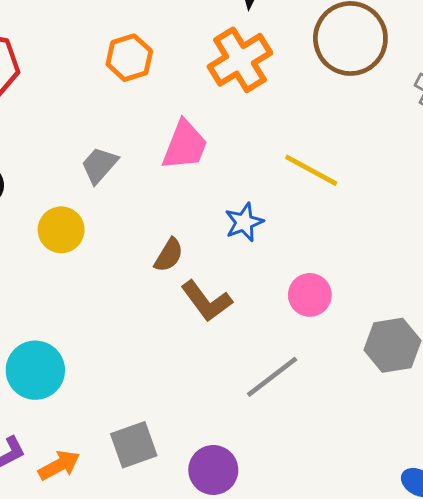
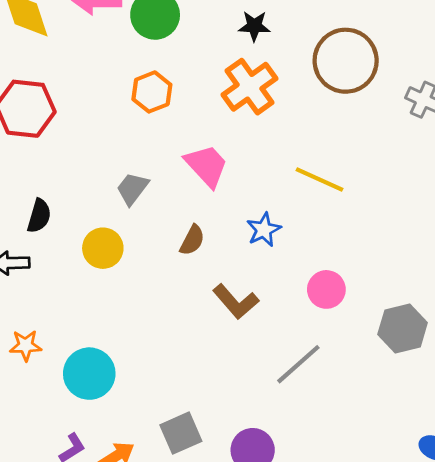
pink trapezoid: (185, 145) -> (206, 166), turned -60
brown semicircle: (169, 255) -> (192, 240), moved

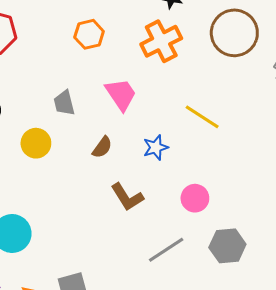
gray trapezoid: (132, 189) -> (64, 103), turned -60
gray hexagon: (403, 328) -> (227, 246), moved

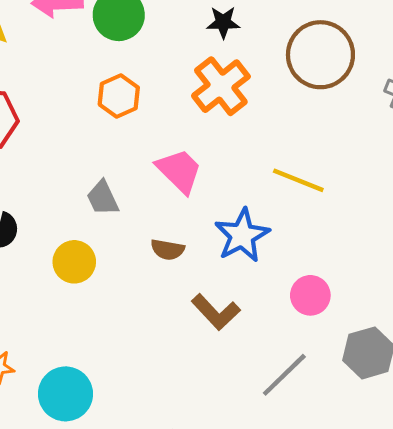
brown semicircle: (102, 147) -> (168, 250), turned 75
blue star: (156, 147) -> (242, 235), size x1.5

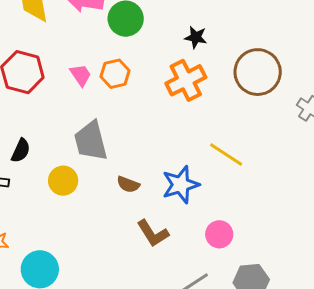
pink trapezoid: (179, 171) -> (81, 75), moved, size x0.7
gray trapezoid: (103, 198) -> (91, 141), size x1.6

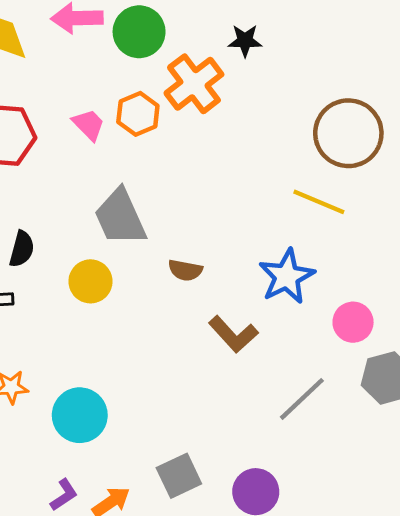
brown circle: (258, 72) -> (348, 133), moved
orange cross: (186, 80) -> (194, 84), moved
blue star: (181, 185) -> (287, 276), moved
pink circle: (219, 234) -> (353, 322), moved

